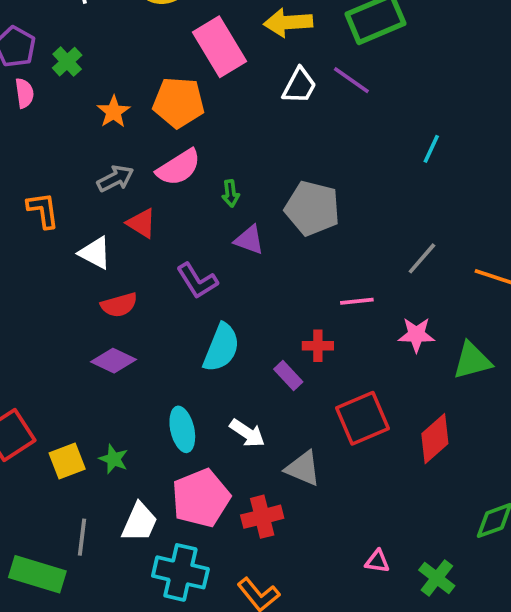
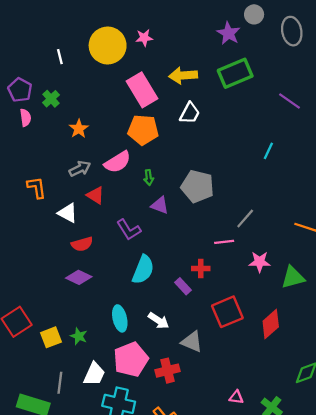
purple line: (351, 80) -> (290, 101), moved
orange pentagon: (179, 102) -> (143, 130), moved
gray line: (422, 258) -> (245, 219), moved

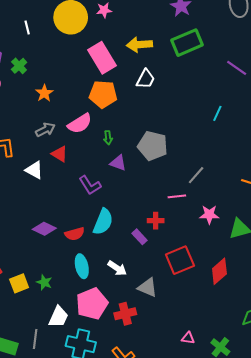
red semicircle: (82, 244) -> (75, 234), moved
gray line: (60, 383) -> (35, 339), moved

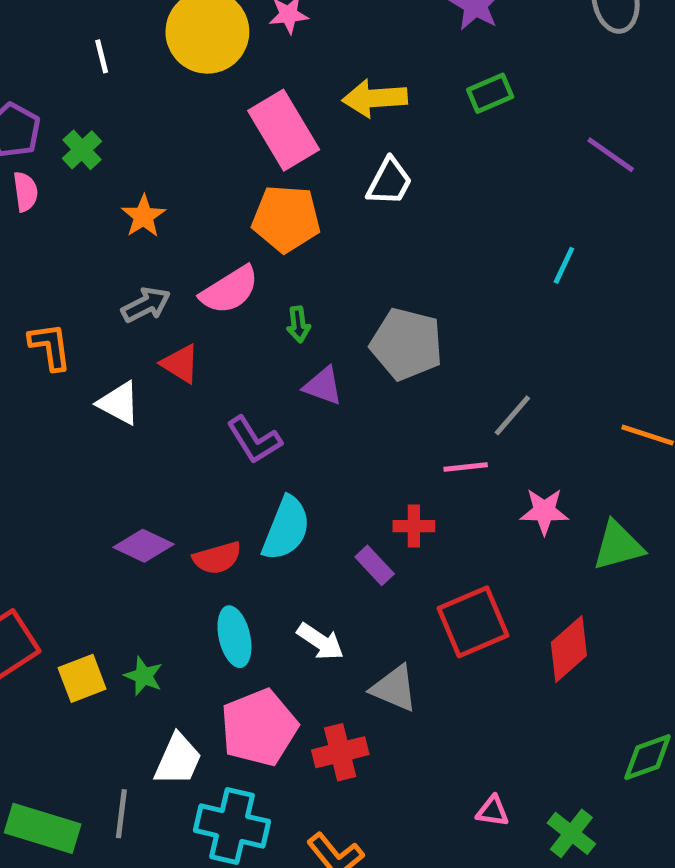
green rectangle: (187, 43) -> (490, 93), size x0.6

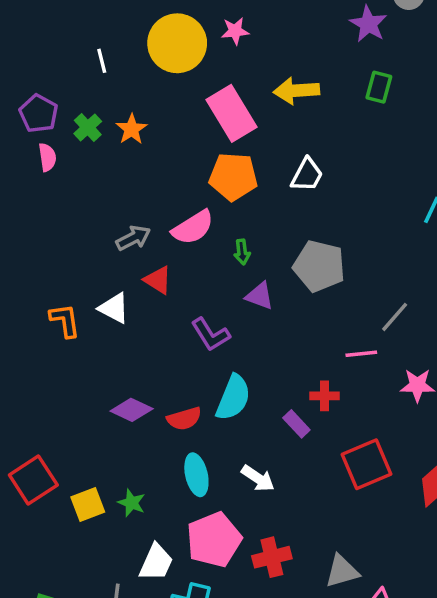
green rectangle: (490, 93) -> (379, 87), turned -52
white trapezoid: (389, 182) -> (307, 175), moved
orange star: (143, 216) -> (132, 129), moved
orange L-shape: (50, 347) -> (65, 320), moved
gray triangle: (394, 688) -> (342, 571), moved, turned -39

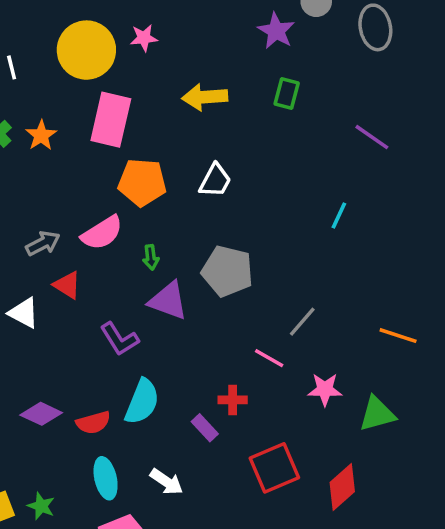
pink rectangle: (232, 113) -> (111, 120), moved, turned 44
purple triangle: (260, 296) -> (168, 301), size x1.4
pink line: (361, 354) -> (269, 358), turned 36

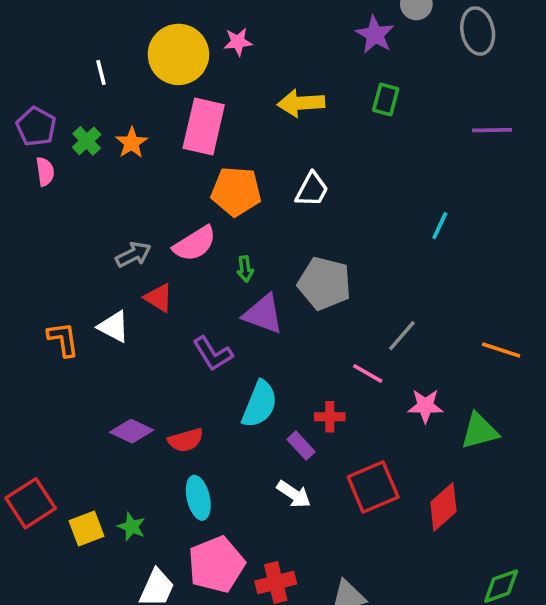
purple line: (372, 137) -> (492, 130), moved, turned -36
cyan semicircle: (142, 402) -> (260, 404), moved
white arrow: (166, 482) -> (294, 494), moved

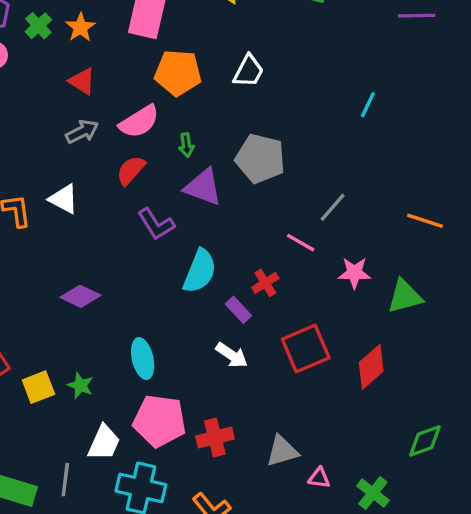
red triangle: (159, 298) -> (82, 81), moved
red cross: (330, 417) -> (265, 283), turned -32
red semicircle: (186, 440) -> (131, 170), moved, turned 148
pink pentagon: (216, 564) -> (159, 421), turned 30

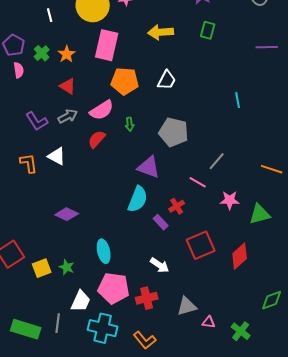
cyan line: (368, 105) -> (238, 100), turned -35
purple triangle: (203, 187) -> (149, 167), moved
purple L-shape: (156, 224) -> (37, 121), moved
white arrow: (232, 355) -> (160, 265), moved

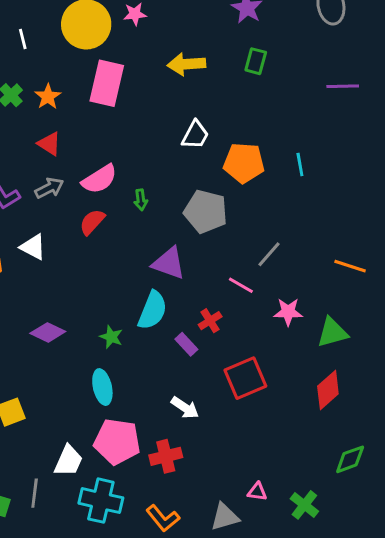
orange pentagon: (125, 81) -> (244, 163), moved
red diamond: (240, 256) -> (328, 390), moved
green star: (67, 267) -> (111, 337), moved
gray triangle: (187, 306) -> (225, 517), moved

